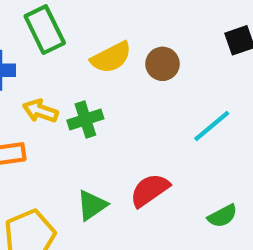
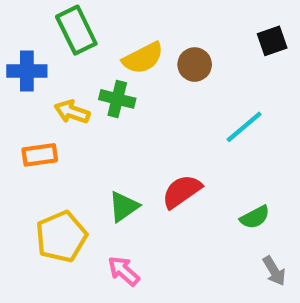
green cross: (85, 120) -> (117, 99), moved, turned 32

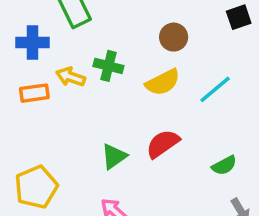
yellow semicircle: (143, 58) -> (163, 82), moved
orange rectangle: (40, 155) -> (34, 93), moved
yellow pentagon: (61, 237) -> (36, 187), moved

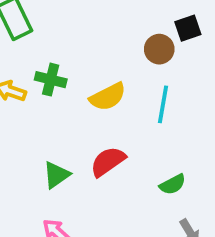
brown circle: (174, 37) -> (159, 49), moved
cyan line: (215, 89) -> (163, 104), turned -40

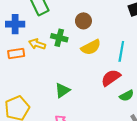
brown circle: (159, 49) -> (83, 21), moved
red semicircle: (108, 162) -> (111, 78), moved

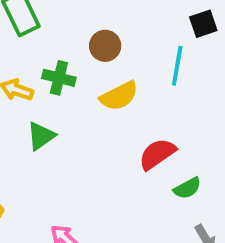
cyan line: (121, 51) -> (177, 66), moved
green triangle: (62, 90) -> (41, 136), moved

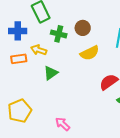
green cross: (59, 78) -> (59, 34), moved

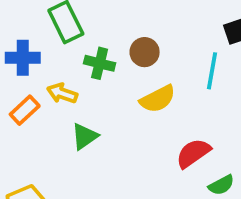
orange rectangle: (19, 59) -> (25, 110), turned -35

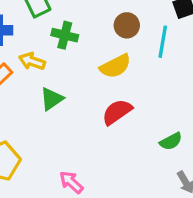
brown circle: (145, 52) -> (127, 25), moved
red semicircle: (193, 153) -> (117, 112), moved

